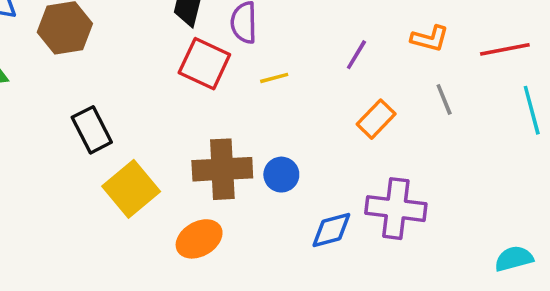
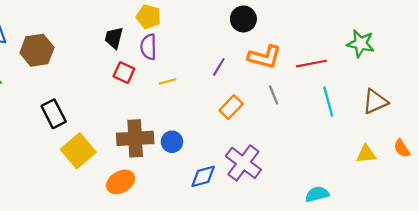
orange L-shape: (430, 39) -> (265, 57), size x1.4
red square: (204, 64) -> (124, 73), size x0.7
purple cross: (396, 209) -> (243, 163), turned 30

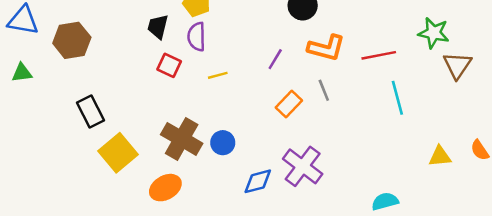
gray line: (274, 95) -> (324, 90), moved
brown triangle: (375, 102) -> (457, 65), moved, turned -32
brown cross: (135, 138) -> (182, 139), turned 33

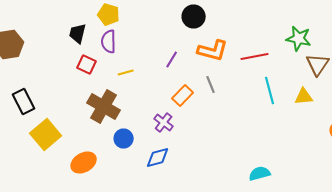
brown cross: (182, 139) -> (104, 106), moved
blue circle: (223, 143) -> (124, 138), moved
yellow triangle: (440, 156) -> (304, 96), moved
purple cross: (303, 166) -> (164, 122), moved, size x0.6

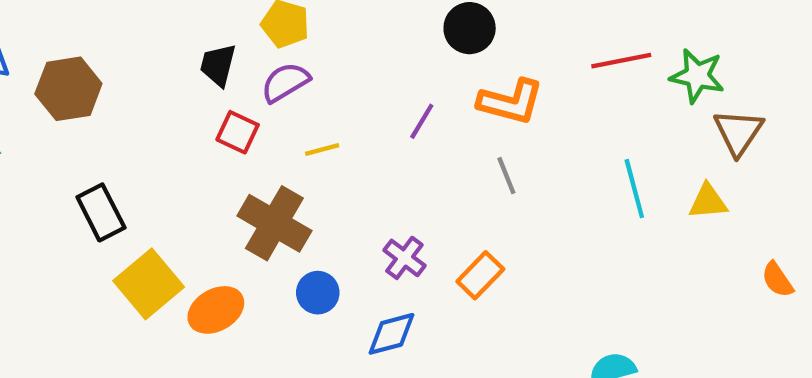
purple semicircle: (109, 42) -> (285, 82), turned 60
red line: (255, 56) -> (621, 61), moved
orange rectangle: (183, 96) -> (480, 275), moved
orange ellipse: (84, 162) -> (216, 310), moved

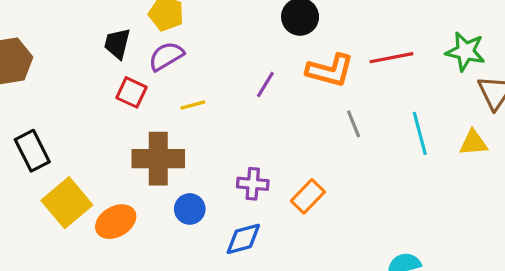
red line: (621, 61) -> (391, 58), moved
gray line: (506, 176) -> (354, 124), moved
brown cross: (274, 223) -> (158, 159), turned -30
purple cross: (404, 258) -> (253, 184), turned -32

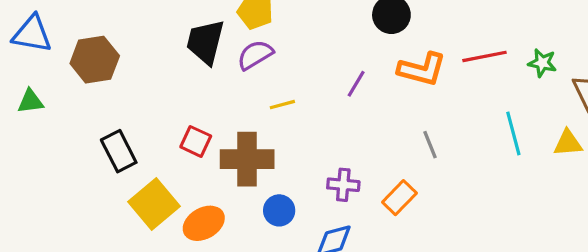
black trapezoid: (117, 44) -> (205, 42), size x1.4
green star: (465, 51) -> (542, 63), moved, size x0.7
red square: (131, 92) -> (196, 141), moved
gray line: (354, 124) -> (430, 145), moved

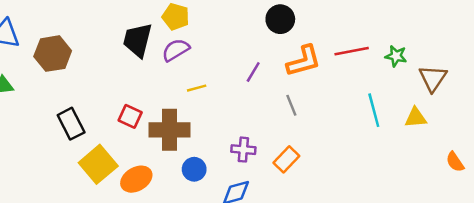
orange L-shape: (422, 69) -> (304, 61), turned -30
gray line: (430, 145) -> (291, 105), moved

